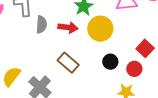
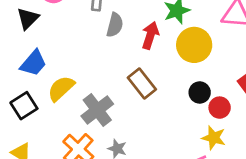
red arrow: (68, 27) -> (150, 35), turned -90
red circle: (134, 69) -> (220, 108), moved

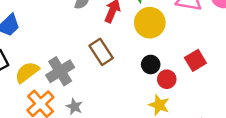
yellow semicircle: (61, 88) -> (27, 72), moved

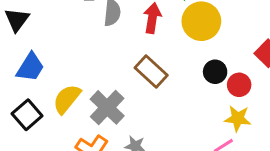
yellow semicircle: (27, 72) -> (67, 99), moved

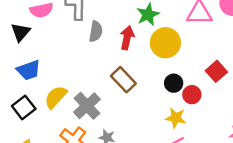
blue trapezoid: (30, 67) -> (29, 70), turned 35
yellow star: (238, 118) -> (176, 118), moved

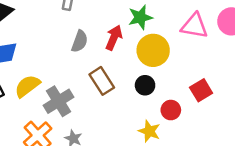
gray semicircle: (96, 31) -> (80, 41), moved
black circle: (174, 83) -> (145, 85), moved

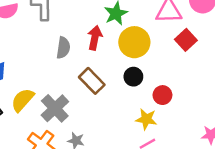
red square: (201, 90) -> (186, 40), moved

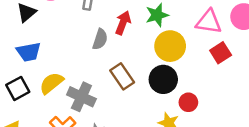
red arrow: (95, 38) -> (123, 23), moved
black circle: (133, 77) -> (163, 79), size x1.5
gray cross: (55, 108) -> (81, 97), turned -32

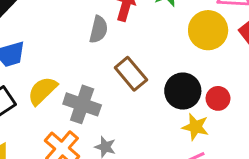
yellow circle: (170, 46) -> (208, 30), moved
black circle: (163, 79) -> (183, 91), moved

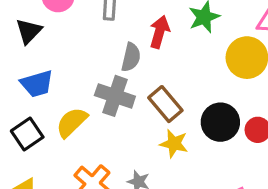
gray cross: (82, 104) -> (115, 96), moved
yellow star: (195, 127) -> (174, 144), moved

